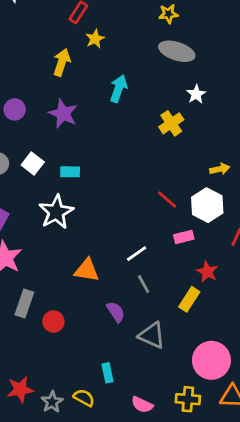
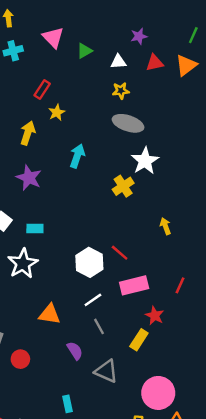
white star: (196, 94) -> (145, 161), size x1.6
yellow arrow: (220, 169) -> (165, 226), turned -98
white hexagon: (207, 205) -> (89, 262), moved
pink rectangle: (184, 237) -> (134, 285), size x1.6

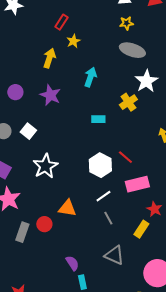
cyan rectangle: (35, 229) -> (98, 119), moved
purple semicircle: (75, 351) -> (72, 263), moved
red circle: (20, 359) -> (44, 224), moved

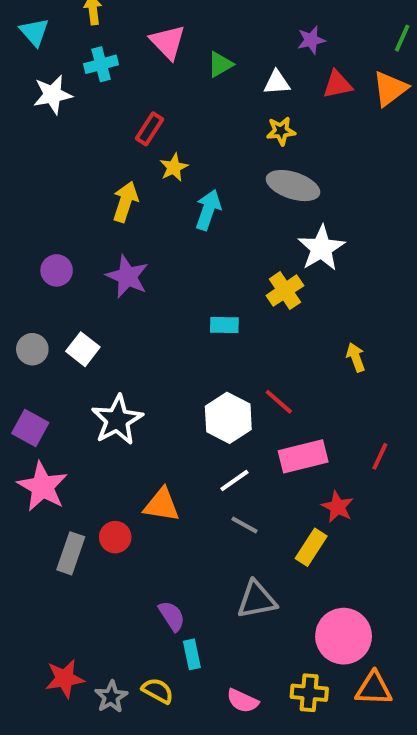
cyan arrow: (90, 77) -> (208, 210), moved
gray line: (108, 218) -> (245, 525), turned -32
gray triangle: (114, 255) -> (257, 600), turned -35

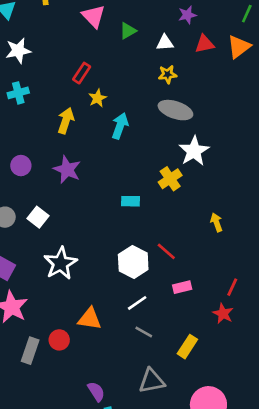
cyan cross: (101, 64) -> (18, 93), moved
pink rectangle: (303, 456) -> (182, 287), size x0.6
red star: (337, 507) -> (223, 314), moved

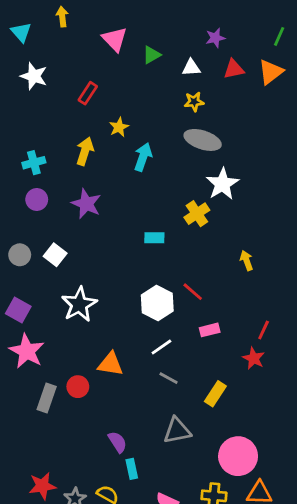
white star: (18, 51) -> (34, 76), turned 30
red rectangle: (82, 73) -> (88, 93), moved
cyan cross: (18, 93) -> (34, 163), moved

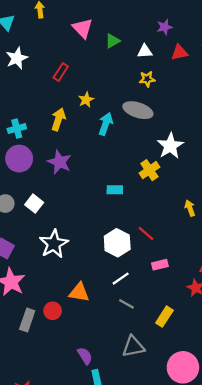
white star: (34, 76) -> (17, 58), turned 30
gray ellipse: (203, 140) -> (138, 110), moved
purple circle: (37, 199) -> (19, 159), size x1.5

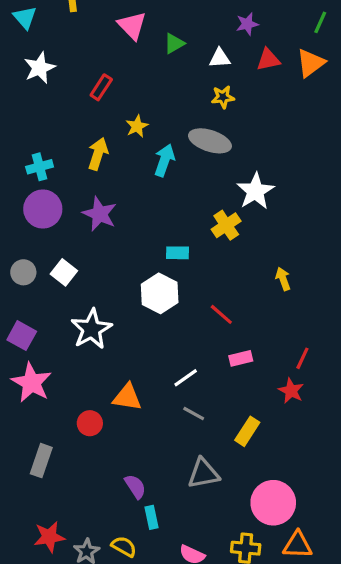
white hexagon: (117, 243) -> (160, 293), moved
gray rectangle: (27, 320) -> (41, 461), moved

